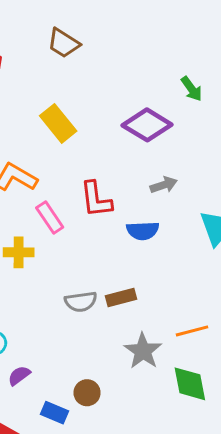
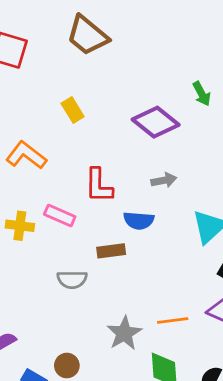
brown trapezoid: (64, 43) -> (87, 35), size x1.4
yellow rectangle: (58, 123) -> (73, 110), size x0.7
pink rectangle: (50, 218) -> (60, 216), moved, turned -40
brown rectangle: (121, 298) -> (111, 251), moved

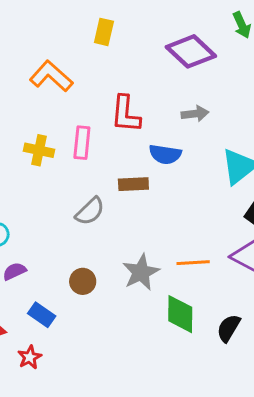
yellow rectangle: (73, 110) -> (104, 32), turned 40
pink rectangle: (60, 216) -> (82, 143), turned 68
gray semicircle: (72, 279) -> (90, 211), turned -48
brown circle: (67, 366) -> (83, 281), moved

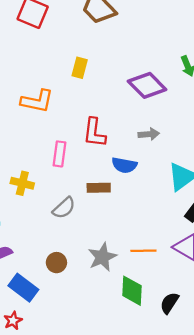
orange L-shape: (51, 76) -> (37, 101), turned 148
yellow cross: (39, 150) -> (22, 183), moved
blue rectangle: (42, 315) -> (23, 288), size x1.4

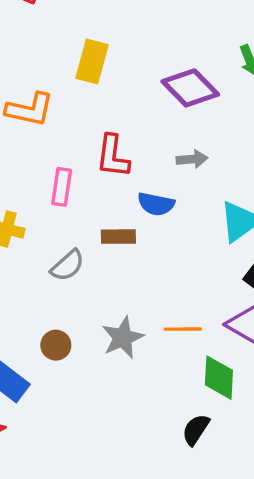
yellow rectangle: (80, 68) -> (92, 62), size x1.4
green diamond: (132, 291) -> (219, 378), moved
black semicircle: (169, 303) -> (196, 430), moved

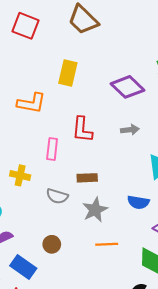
blue semicircle: (156, 204) -> (138, 202), moved
gray semicircle: (67, 266) -> (57, 196), turned 60
orange line: (183, 329) -> (107, 244), moved
gray star: (123, 338) -> (95, 210), moved

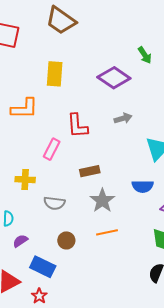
pink rectangle: (52, 149) -> (52, 149), turned 30
gray semicircle: (57, 196) -> (54, 203), moved
orange line: (107, 244) -> (107, 232), moved

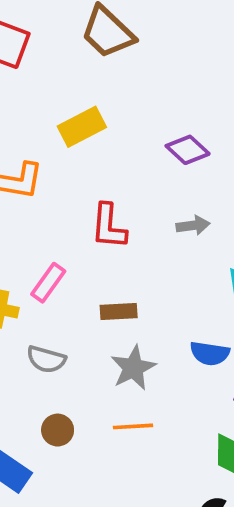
yellow rectangle: (55, 74) -> (82, 127), turned 50
purple diamond: (114, 78) -> (188, 150), size x0.7
pink rectangle: (52, 149) -> (48, 283), moved

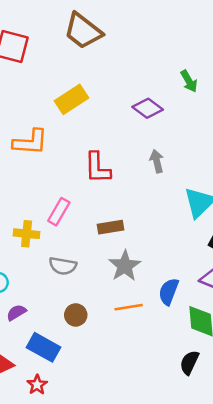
gray arrow: (193, 225) -> (157, 161), turned -90
blue semicircle: (210, 353) -> (169, 292), moved, turned 108

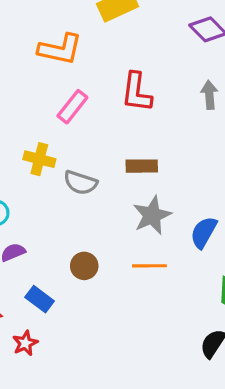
pink rectangle: (59, 212) -> (72, 107), moved
gray semicircle: (63, 266) -> (80, 183), moved
blue semicircle: (169, 292) -> (204, 232), moved
blue rectangle: (44, 347) -> (40, 299), size x0.7

